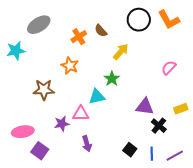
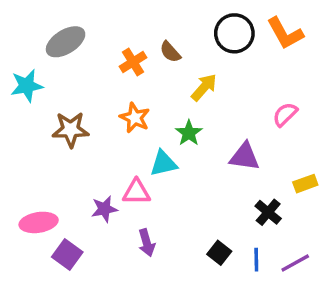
orange star: (70, 66) -> (135, 118), moved
brown star: (44, 90) -> (71, 130), moved
purple triangle: (145, 107) -> (245, 157), moved

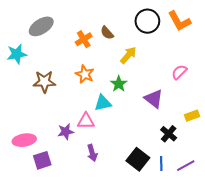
purple triangle: (245, 157) -> (154, 99), turned 30
black square: (219, 253) -> (138, 159), size x1.5
purple square: (67, 255) -> (42, 160), turned 36

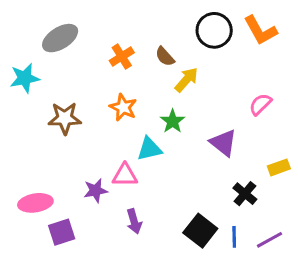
brown semicircle: (107, 33) -> (165, 57), moved

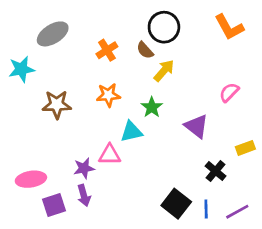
black circle: (214, 30) -> (164, 27), moved
orange star: (123, 107) -> (108, 95), turned -30
purple arrow: (134, 221) -> (84, 195), moved

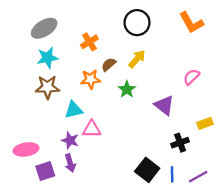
brown semicircle: (145, 50) -> (109, 65), moved, turned 91
cyan star: (21, 69) -> (48, 58), moved
cyan triangle: (131, 132) -> (74, 110), moved
purple star: (84, 168) -> (70, 140), turned 30
black cross: (216, 171) -> (180, 143), turned 30

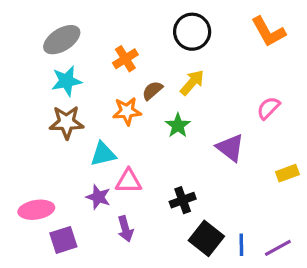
black cross: (180, 143) -> (183, 200), moved
purple arrow: (70, 163) -> (125, 229), moved

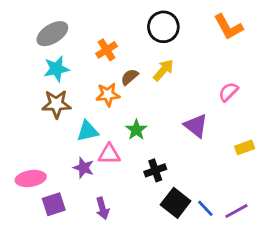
green star: (178, 125) -> (136, 130), moved
purple arrow: (125, 229) -> (102, 208), moved
blue line: (241, 245) -> (205, 208), turned -42

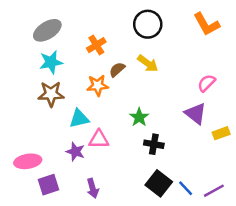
yellow arrow: (163, 70) -> (148, 63), turned 85
purple triangle: (196, 126) -> (195, 114), moved
green star: (136, 130) -> (139, 117), moved
black cross: (155, 170) -> (154, 144), moved, turned 30

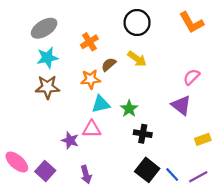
cyan triangle: (79, 118) -> (101, 104), moved
yellow rectangle: (221, 133) -> (203, 139), moved
pink ellipse: (28, 161) -> (17, 162), moved, turned 50
purple square: (49, 185) -> (45, 171), turned -30

